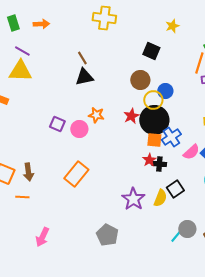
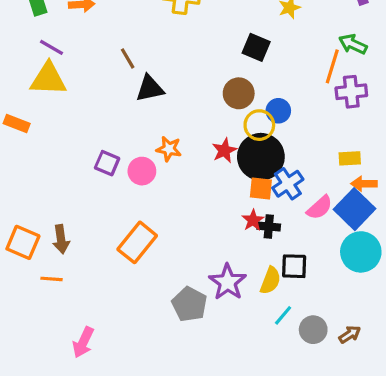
brown line: (82, 58) -> (128, 58), moved
black square: (175, 189) -> (294, 266), turned 36
gray pentagon: (107, 235) -> (189, 304), moved
cyan line: (176, 236) -> (283, 315), moved

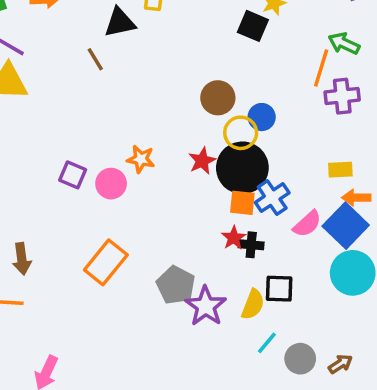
black square: (256, 47) -> (253, 26), moved
black triangle: (150, 89) -> (120, 22), moved
gray pentagon: (189, 304) -> (176, 285), moved

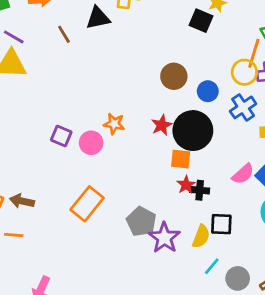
brown line: (95, 59) -> (64, 34), moved
yellow circle: (241, 133) -> (244, 72), moved
blue cross: (272, 198) -> (243, 107), moved
orange square: (242, 203) -> (181, 159), moved
brown arrow: (22, 259) -> (22, 201), turned 110

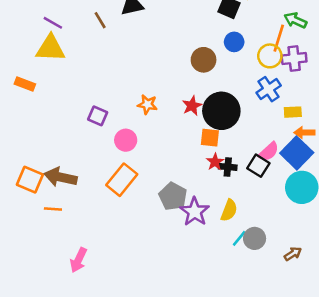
blue circle: (208, 91) -> (234, 42), moved
pink circle: (91, 143) -> (126, 140), moved
brown arrow: (22, 201) -> (61, 177), size x1.4
black square: (221, 224) -> (258, 166), moved, turned 30
gray circle: (238, 278) -> (255, 238), moved

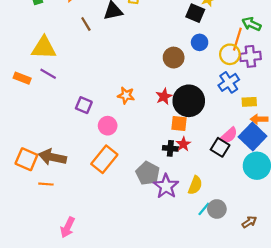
purple line: (53, 23) -> (48, 74), moved
black cross: (228, 167) -> (170, 148), moved

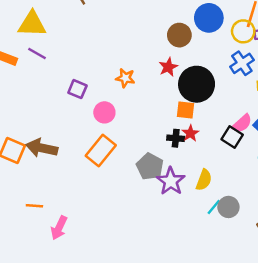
blue circle: (200, 42) -> (209, 18), size x1.5
red star: (164, 96) -> (168, 67), moved
orange line: (46, 184) -> (34, 206), moved

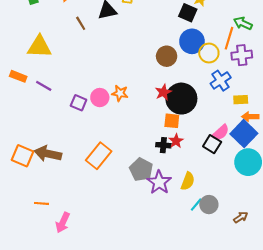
yellow circle: (243, 31) -> (209, 53), moved
purple line: (37, 53) -> (44, 86), moved
red star: (168, 67) -> (163, 92), moved
pink circle: (104, 112) -> (100, 98), moved

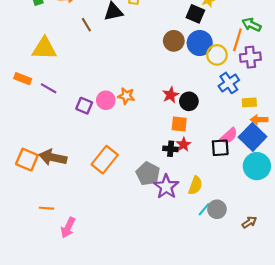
brown circle: (167, 56) -> (174, 41), moved
black circle: (181, 99) -> (189, 101), size x0.6
black square: (212, 144) -> (220, 148), turned -36

